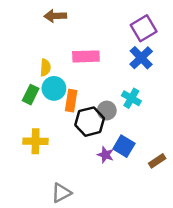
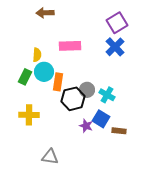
cyan cross: (131, 98) -> (107, 95), moved
brown rectangle: (157, 161) -> (119, 131), moved, turned 40
gray triangle: (61, 193) -> (50, 157), turned 36

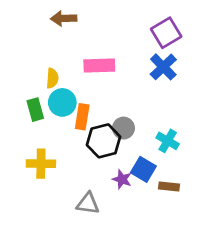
green rectangle: (25, 77) -> (35, 110), turned -42
cyan cross: (107, 95) -> (168, 141), moved
gray triangle: (50, 157) -> (88, 203), moved

